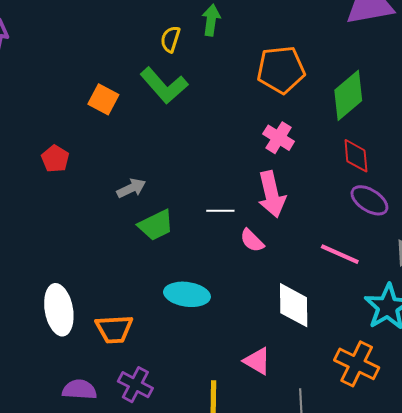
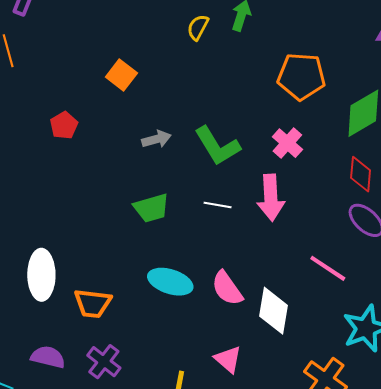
green L-shape: (164, 85) -> (217, 146), moved
gray arrow: (131, 188) -> (157, 139), moved
pink semicircle: (252, 241) -> (227, 288), moved, size x1.4

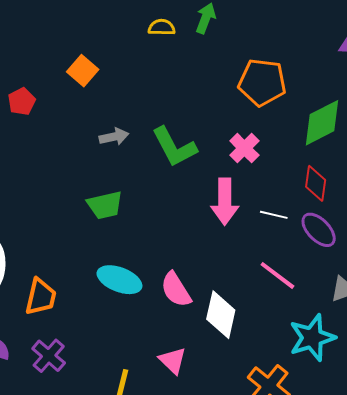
yellow semicircle: (198, 27) -> (162, 27), turned 60
red pentagon: (64, 125) -> (22, 101), moved
white line: (218, 205) -> (274, 215), moved
orange trapezoid: (93, 303) -> (41, 297), turned -87

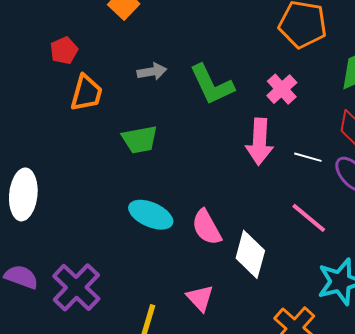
red pentagon: (22, 101) -> (64, 51), moved
orange trapezoid: (41, 297) -> (86, 93), moved
purple cross: (49, 356) -> (76, 287), size x1.4

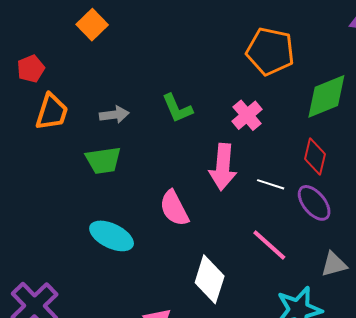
gray arrow: (152, 72) -> (114, 115), moved
green L-shape: (212, 85) -> (177, 108), size x0.7
pink semicircle: (207, 227) -> (174, 208), moved

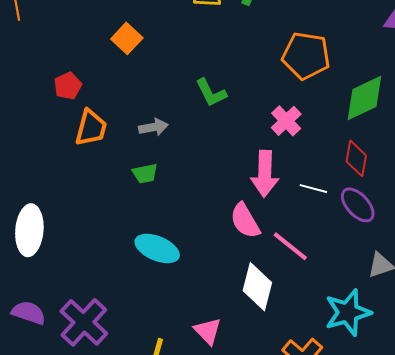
green L-shape: (177, 108) -> (211, 93), moved
green trapezoid: (103, 160) -> (145, 174), size x0.7
pink semicircle: (174, 208) -> (245, 221), moved
pink line: (269, 245) -> (290, 246), moved

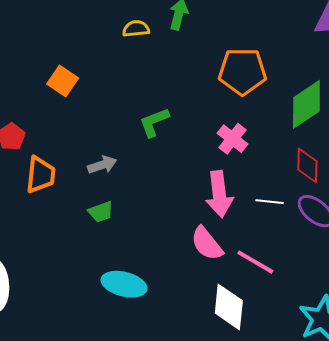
green L-shape: (211, 93) -> (154, 122), turned 104

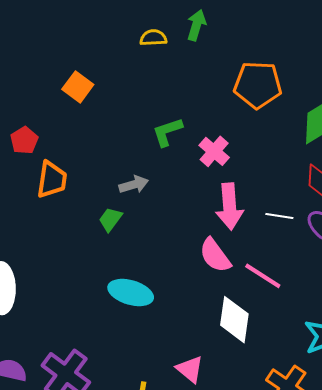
pink cross: (233, 139) -> (214, 151), moved
gray arrow: (102, 165) -> (134, 185), moved
green trapezoid: (101, 212) -> (110, 219), turned 144

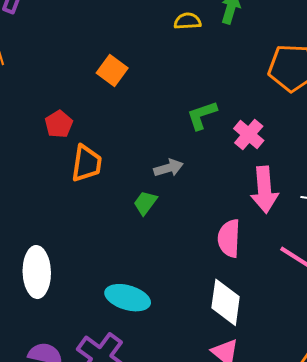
pink semicircle: (215, 255) -> (229, 238), moved, turned 39
cyan ellipse: (131, 293) -> (128, 298), moved
white diamond: (234, 320) -> (226, 302), moved

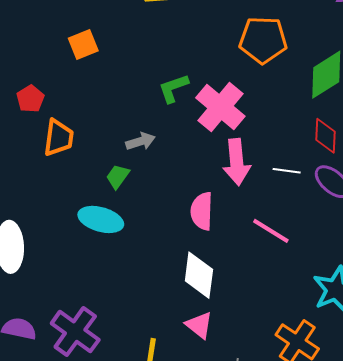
orange square: (112, 71) -> (83, 45), turned 32
pink cross: (249, 134) -> (220, 107), size x1.6
cyan ellipse: (128, 298) -> (101, 219), moved

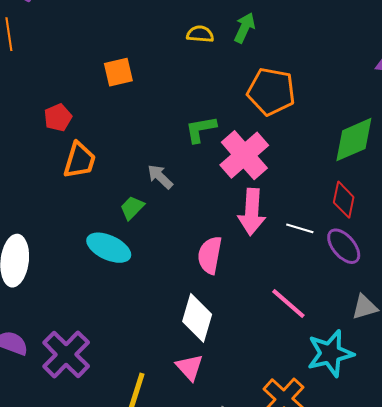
orange pentagon: (263, 40) -> (271, 91), moved
gray arrow: (141, 141) -> (160, 177), turned -128
pink line: (271, 231) -> (288, 303), moved

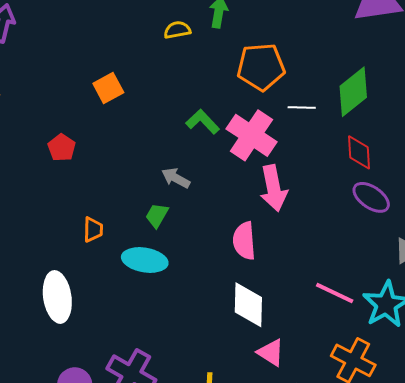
green L-shape: (201, 129) -> (203, 122), turned 72
orange trapezoid: (80, 160) -> (93, 230), moved, size x0.7
white line: (300, 228) -> (302, 108), moved
pink line: (288, 303) -> (335, 293), moved
pink triangle: (190, 367) -> (271, 353), moved

